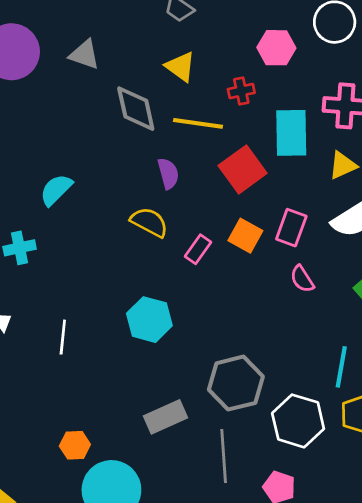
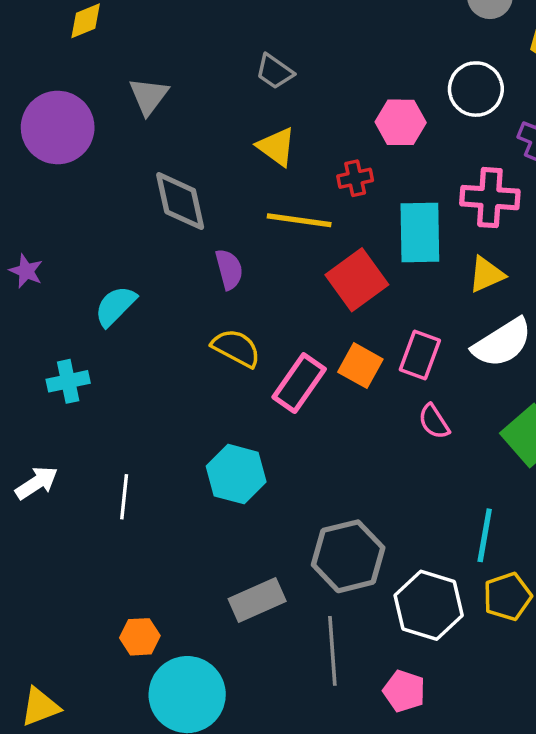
gray triangle: (84, 54) -> (149, 96), moved, turned 48
gray diamond: (136, 109) -> (180, 201), moved
purple semicircle: (168, 173) -> (229, 269), moved
pink rectangle: (198, 249) -> (299, 383), size x1.5

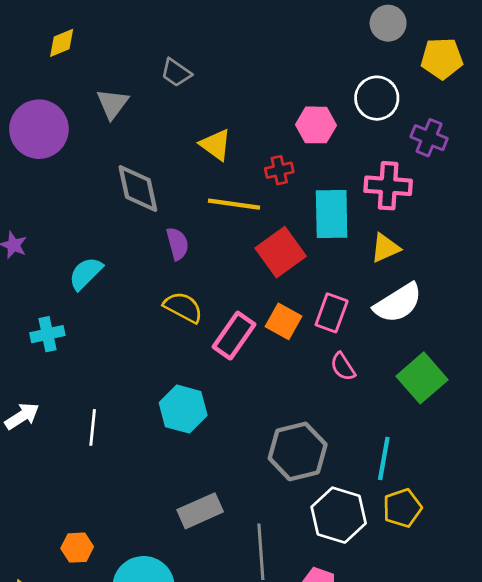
gray trapezoid: (275, 72) -> (176, 73), moved
gray hexagon: (348, 556) -> (298, 451), moved
orange hexagon: (140, 637) -> (77, 548), moved

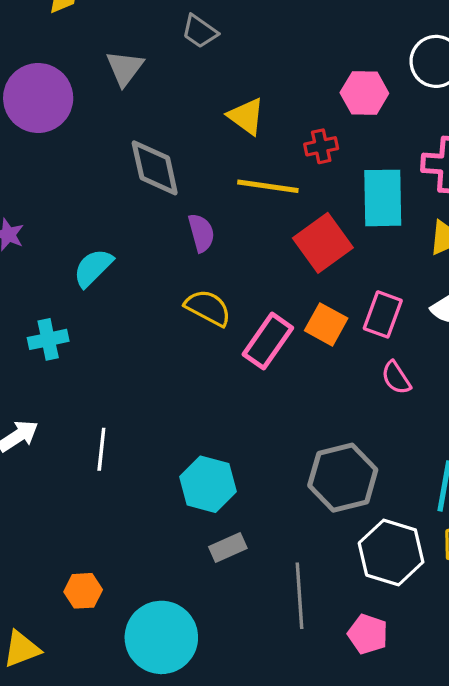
cyan hexagon: (183, 409) -> (208, 484), moved
gray rectangle: (200, 511) -> (228, 548), size x0.7

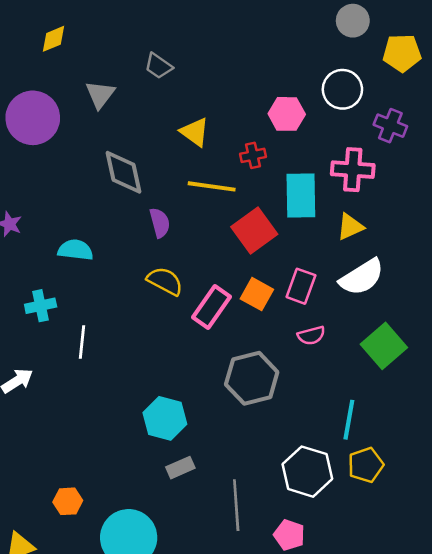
cyan semicircle: (93, 268) -> (76, 250), turned 52
pink semicircle: (396, 378) -> (311, 335), turned -72
white line: (101, 449) -> (82, 342), moved
gray hexagon: (343, 478) -> (252, 378), moved

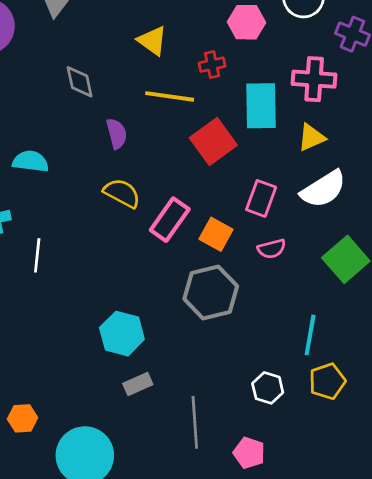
gray diamond: (123, 172) -> (80, 82), size x0.7
orange square: (257, 294) -> (216, 234), moved
white hexagon: (307, 472) -> (268, 388), size x0.6

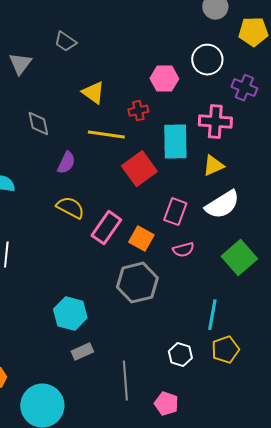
purple semicircle: (117, 134) -> (66, 163), turned 40

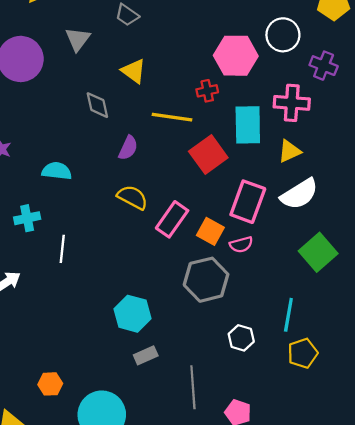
pink hexagon: (164, 79) -> (236, 56), size x1.4
yellow triangle: (93, 93) -> (134, 71), moved
pink rectangle: (175, 212) -> (248, 202), size x1.4
pink semicircle: (183, 250) -> (241, 245), moved
white hexagon: (180, 355) -> (241, 338), moved

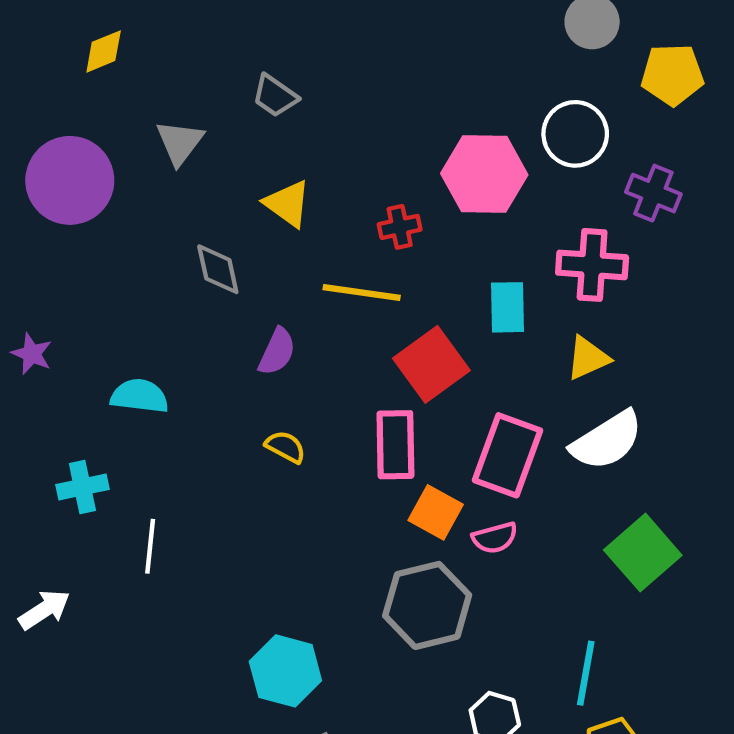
red cross: (207, 91) -> (400, 227), moved
cyan rectangle: (248, 125) -> (507, 307), size x0.7
yellow semicircle: (133, 197) -> (285, 447), size x0.7
pink rectangle: (172, 219) -> (395, 445), moved, turned -36

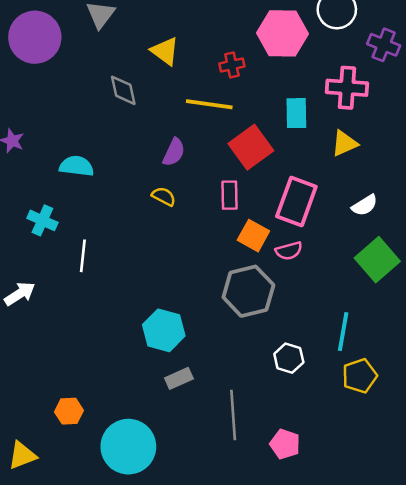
purple semicircle: (277, 352) -> (174, 152), moved
white semicircle: (607, 440) -> (365, 205), moved, size x0.6
pink rectangle: (395, 445) -> (229, 195), size x0.7
cyan cross: (82, 487) -> (42, 220), turned 36

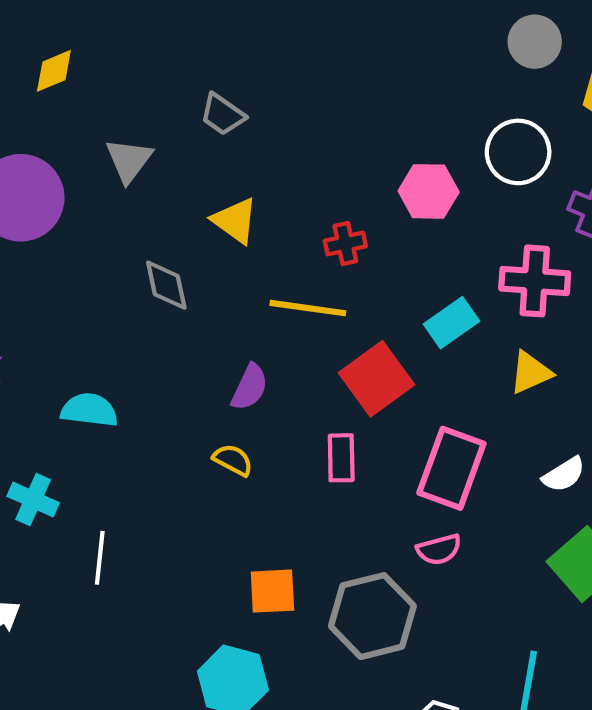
pink hexagon: (283, 33) -> (429, 191), size x0.7
cyan rectangle: (296, 113) -> (451, 323), turned 56
orange square: (253, 236) -> (272, 591), moved, turned -32

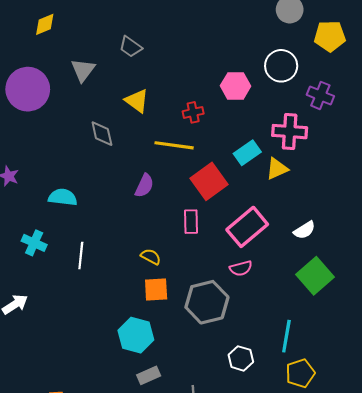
yellow triangle: (531, 373) -> (277, 169), moved
yellow semicircle: (233, 460) -> (151, 257), moved
pink rectangle: (451, 468) -> (247, 227), turned 30
white line: (100, 558) -> (81, 256), moved

